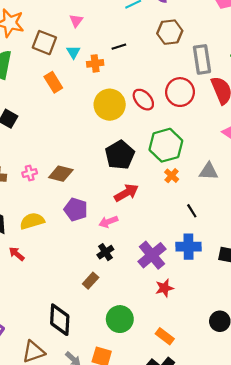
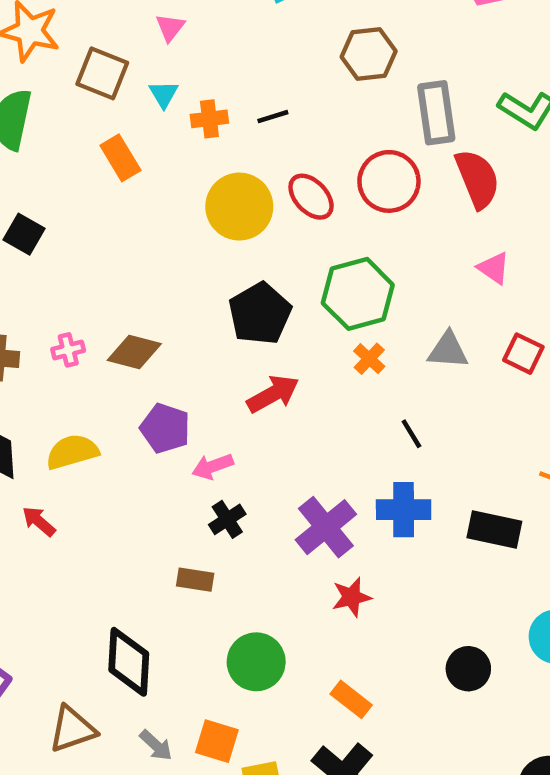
black line: (119, 47) -> (273, 117), moved
pink arrow: (108, 222) -> (213, 466), moved
brown rectangle: (91, 281) -> (195, 580), turned 56

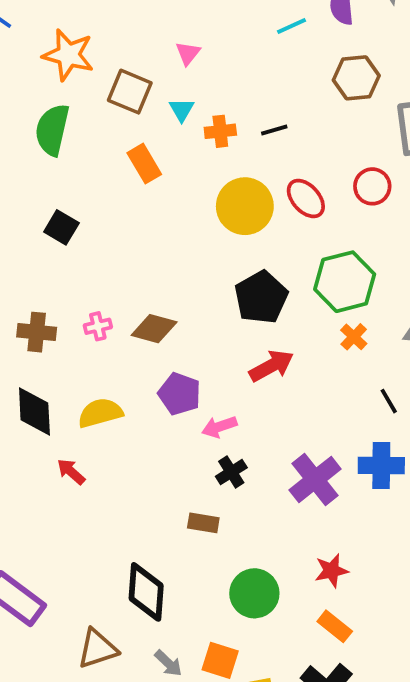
red circle: (389, 181) -> (372, 186), size x0.7
red star: (352, 597) -> (331, 571), moved

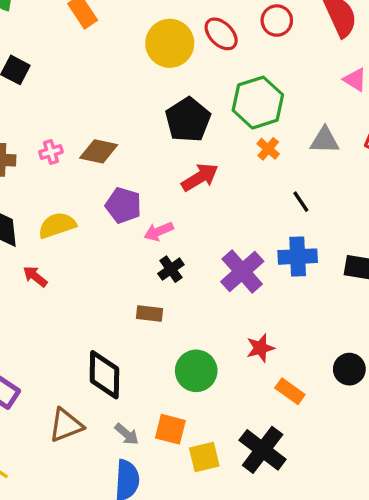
orange rectangle: (335, 626) -> (290, 391), moved

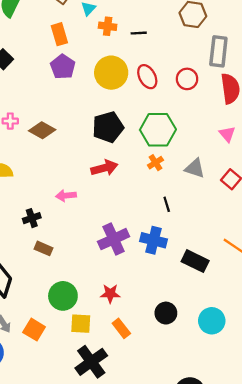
purple pentagon: (123, 205) -> (63, 67), moved
black cross: (171, 269) -> (32, 218), moved
black circle: (349, 369) -> (166, 313), moved
yellow square: (204, 457) -> (81, 324), moved

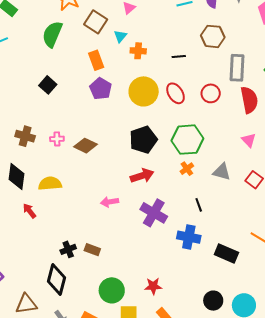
black line: (139, 33) -> (179, 56), moved
black cross: (32, 218) -> (68, 249), moved
purple cross: (114, 239) -> (154, 213), moved, turned -32
black circle: (166, 313) -> (213, 301), moved

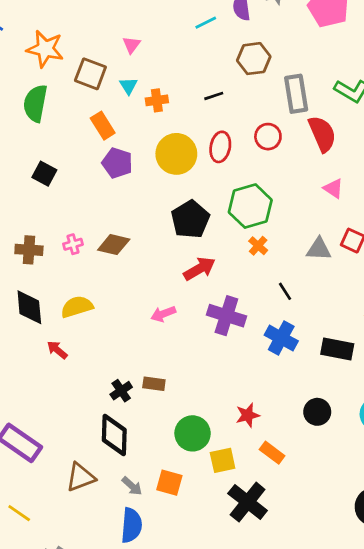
red ellipse: (176, 93) -> (220, 147), turned 55
gray triangle: (222, 172) -> (319, 249), moved
blue cross: (189, 237) -> (281, 338), turned 30
black circle: (213, 301) -> (317, 412), moved

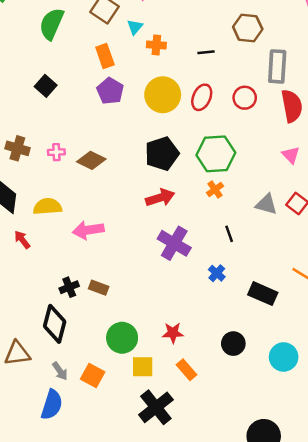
pink arrow: (163, 314) -> (88, 230), moved, size x1.4
blue cross: (281, 338) -> (217, 273), size x0.6

